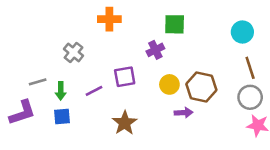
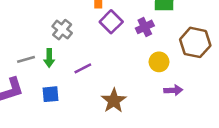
purple square: (125, 77) -> (111, 22), moved, turned -35
brown hexagon: (201, 87) -> (195, 42), moved
green arrow: (61, 91) -> (49, 58), moved

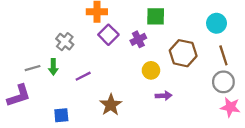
blue square: (51, 94) -> (61, 115), moved

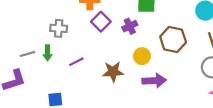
gray cross: (65, 42) -> (59, 28), turned -35
purple arrow: (164, 96) -> (154, 81), size x1.5
brown star: (111, 105) -> (113, 72), moved, turned 30

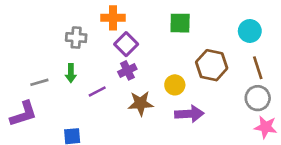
purple cross: (130, 26) -> (127, 70), moved
gray cross: (59, 28) -> (76, 38), moved
green arrow: (48, 53) -> (71, 73), moved

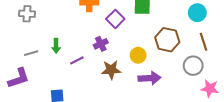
gray cross: (76, 38) -> (27, 14), moved
purple square: (126, 44) -> (115, 19), moved
gray circle: (258, 98) -> (193, 66), moved

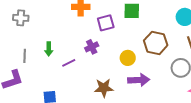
purple square: (115, 19) -> (106, 23), turned 30
gray line: (31, 53) -> (25, 56), turned -72
brown star: (111, 70) -> (104, 88), moved

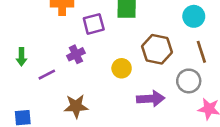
purple arrow: (139, 80) -> (151, 99), moved
brown star: (104, 88) -> (76, 106), moved

